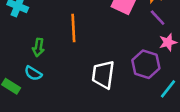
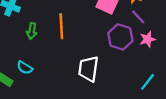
green arrow: (38, 47) -> (32, 31), moved
purple hexagon: (146, 64) -> (120, 37), moved

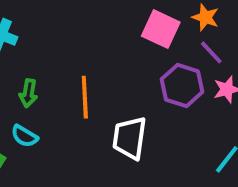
orange line: (61, 26) -> (85, 97), moved
green arrow: (32, 31) -> (28, 93), moved

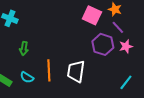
orange line: (85, 97) -> (49, 70), moved
cyan semicircle: (25, 136) -> (27, 77), moved

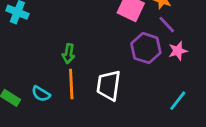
green arrow: (24, 48) -> (69, 54), moved

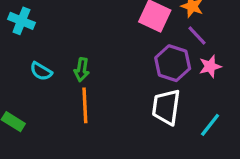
white trapezoid: (109, 85) -> (166, 107), moved
cyan semicircle: (41, 94) -> (41, 71), moved

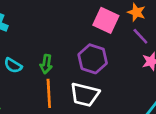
purple hexagon: (173, 63) -> (93, 59), moved
white trapezoid: (166, 107) -> (85, 95), moved, turned -84

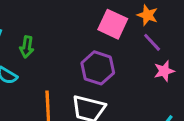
green arrow: (46, 64) -> (27, 47), moved

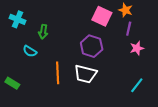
purple line: (152, 42) -> (129, 29), turned 56

